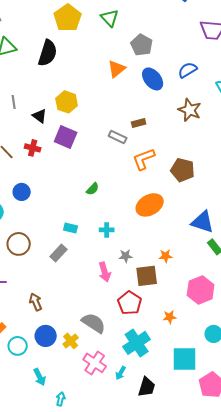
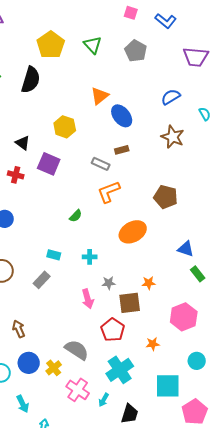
gray pentagon: (142, 45) -> (136, 51), moved
blue ellipse: (153, 79) -> (122, 116), moved
yellow hexagon: (67, 102) -> (65, 127), moved
orange L-shape: (144, 159) -> (109, 192), moved
blue triangle: (203, 222) -> (186, 249), size x0.7

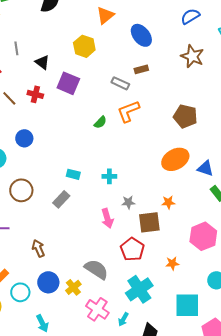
orange triangle: (100, 96) -> (105, 15), moved
green semicircle: (76, 216) -> (100, 122), moved
orange ellipse: (133, 232) -> (175, 159), moved

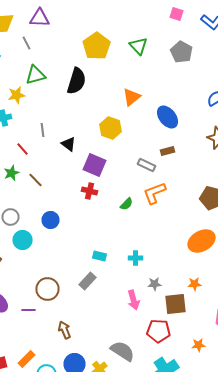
red cross: (35, 94) -> (90, 191), moved
brown circle: (21, 190) -> (48, 289), moved
red pentagon: (132, 249) -> (158, 331), turned -30

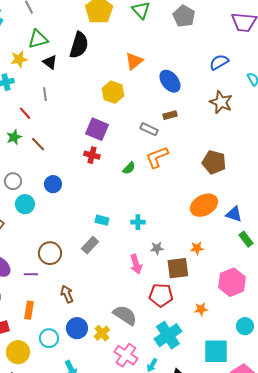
black triangle: (68, 144) -> (50, 62), moved
orange rectangle: (26, 359) -> (29, 310), moved, turned -36

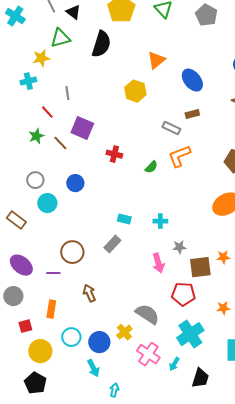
black triangle: (50, 62) -> (73, 12), moved
purple square: (97, 129) -> (82, 128), moved
orange star: (197, 248) -> (223, 257), moved
blue circle: (77, 328) -> (99, 342), moved

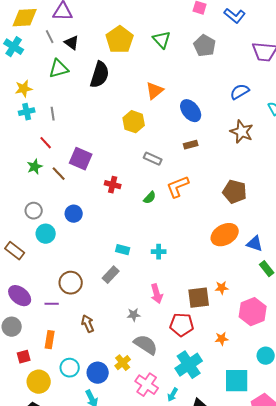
yellow star: (41, 58) -> (24, 89), moved
gray line: (67, 93) -> (53, 114), moved
gray rectangle: (171, 128) -> (153, 159), moved
gray star: (179, 247) -> (134, 315), moved

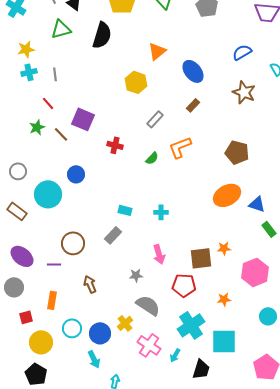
brown rectangle: (191, 145) -> (193, 105), turned -32
gray rectangle: (153, 159) -> (155, 119), turned -72
gray circle: (34, 211) -> (18, 171), moved
cyan circle: (46, 234) -> (48, 194), size x1.4
cyan square: (237, 381) -> (224, 341), moved

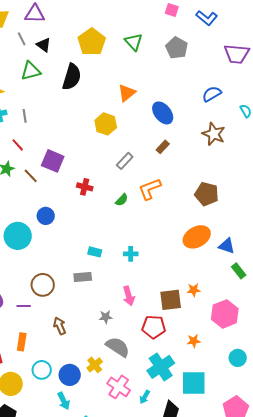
gray rectangle: (113, 235) -> (83, 277), turned 42

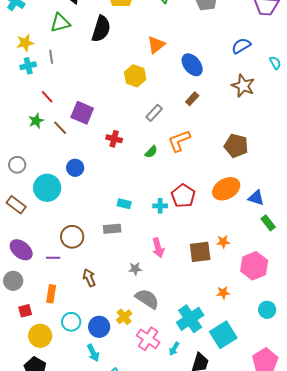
gray line: (25, 116) -> (51, 57), moved
red pentagon: (154, 327) -> (183, 196), moved, turned 30
cyan square: (194, 383) -> (223, 335), turned -32

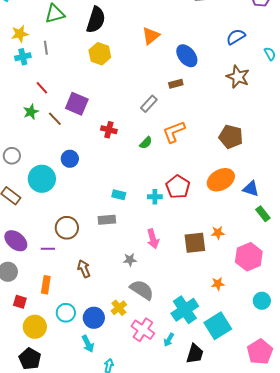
yellow hexagon: (135, 76) -> (100, 54), moved
brown rectangle: (192, 99) -> (176, 84), moved, turned 32
red square: (25, 311) -> (20, 302), turned 32

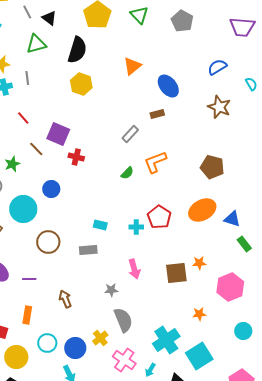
green star: (31, 112) -> (12, 164), moved
red cross: (109, 130) -> (76, 157), moved
brown circle: (67, 228) -> (48, 242), moved
gray semicircle: (142, 290) -> (123, 320), turned 35

